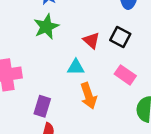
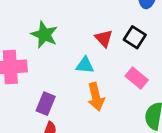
green star: (46, 27) -> (44, 35), moved, turned -30

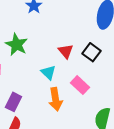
cyan triangle: (85, 65) -> (48, 72), turned 35
pink rectangle: (137, 78) -> (80, 85), moved

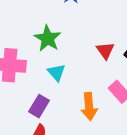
cyan triangle: (48, 72) -> (57, 72), moved

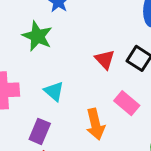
green star: (48, 38) -> (37, 36), moved

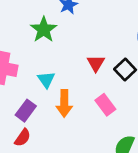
orange arrow: (95, 124) -> (64, 103), moved

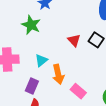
cyan triangle: (46, 80) -> (41, 60), turned 40
pink rectangle: (105, 105) -> (78, 91), moved

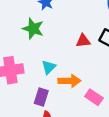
red triangle: (74, 40) -> (83, 41), turned -48
orange arrow: (58, 74) -> (69, 81), turned -72

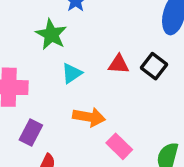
cyan triangle: (49, 67) -> (72, 73), moved
purple rectangle: (41, 97) -> (31, 133), moved

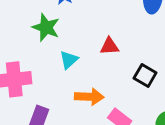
black square: (154, 66) -> (145, 75), moved

